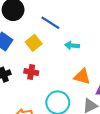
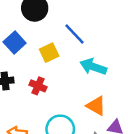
cyan arrow: (72, 45) -> (93, 67), size x1.5

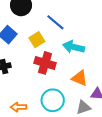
red cross: (38, 86) -> (45, 63), moved, size x1.5

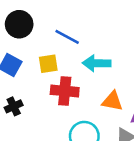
yellow square: (37, 40) -> (48, 64), turned 35

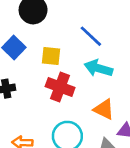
blue line: (67, 37) -> (91, 36), moved

